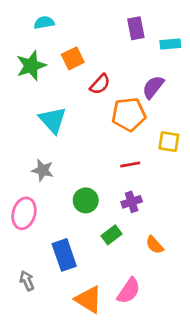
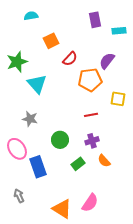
green star: (31, 66) -> (17, 62), moved
pink ellipse: (24, 213) -> (17, 149), turned -50
orange semicircle: (155, 245) -> (104, 161), moved
blue rectangle: (64, 255) -> (38, 167), moved

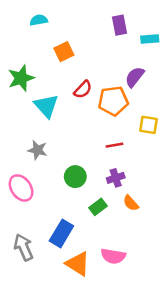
red semicircle: (70, 59) -> (83, 90), moved
blue rectangle: (38, 167) -> (61, 233), moved, turned 50
gray arrow: (19, 196) -> (24, 247), size x1.5
pink semicircle: (90, 203) -> (113, 256), turned 66

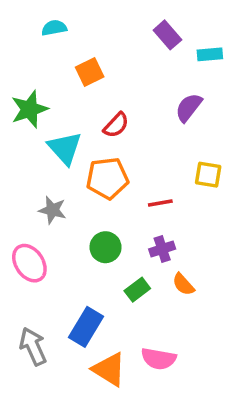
purple rectangle: (119, 25) -> (167, 35), turned -30
orange pentagon: (113, 101) -> (107, 178), moved

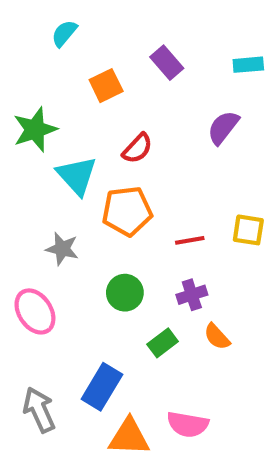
cyan semicircle: (54, 28) -> (64, 33), turned -40
purple rectangle: (167, 35) -> (167, 63), moved
yellow square: (208, 175) -> (248, 230), moved
orange triangle: (109, 369) -> (129, 437), turned -30

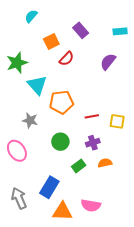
red semicircle: (137, 148) -> (66, 59), moved
yellow square: (248, 230) -> (117, 121), moved
orange semicircle: (217, 337) -> (105, 163), turned 120

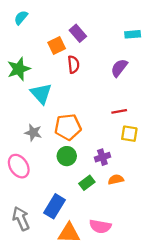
cyan semicircle: (31, 16) -> (21, 18), moved
purple rectangle: (81, 30) -> (78, 33), moved
red semicircle: (66, 59) -> (73, 64), turned -49
orange pentagon: (61, 102) -> (68, 127), moved
red line: (92, 116) -> (119, 111), moved

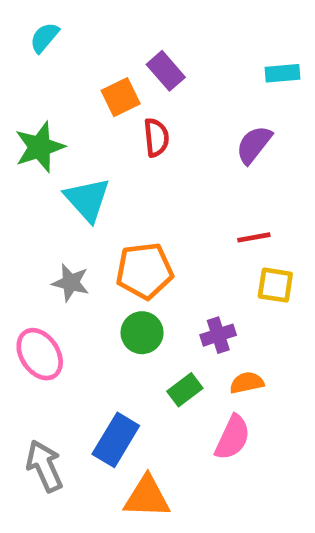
pink semicircle: (100, 226) -> (232, 437), moved, turned -75

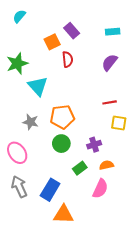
cyan rectangle: (282, 73) -> (113, 32), moved
gray arrow: (44, 466) -> (19, 187), moved

